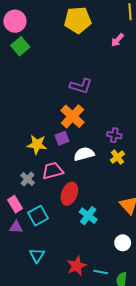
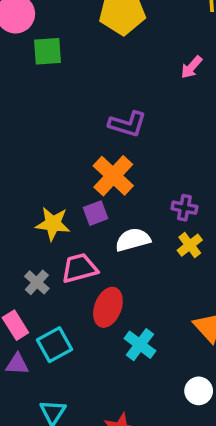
pink arrow: (117, 40) -> (192, 67), moved
green square: (20, 46) -> (47, 51), moved, turned 36

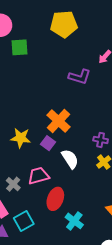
purple L-shape: (128, 124) -> (80, 77), moved
purple square: (95, 213) -> (48, 143), turned -32
yellow star: (53, 224) -> (21, 138), moved
white semicircle: (133, 240) -> (70, 159), turned 72

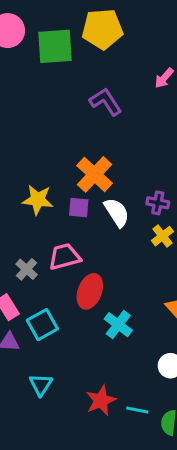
green square: (20, 47) -> (55, 46), moved, size x1.4
purple L-shape: (80, 77) -> (106, 102), moved, turned -140
purple square: (48, 143) -> (79, 208), turned -32
white semicircle: (70, 159) -> (117, 212), moved

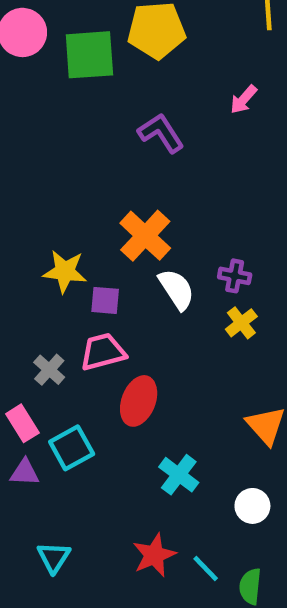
purple square: (79, 208) -> (105, 300), moved
cyan cross: (118, 325) -> (179, 475), moved
cyan triangle: (41, 385) -> (54, 557), moved
cyan line: (137, 410) -> (206, 568), turned 35

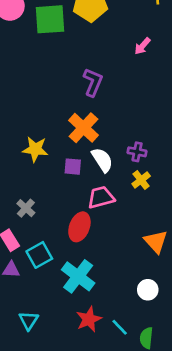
purple L-shape: (161, 133) -> (93, 82), moved, turned 56
purple square: (105, 300) -> (73, 167), moved
pink trapezoid: (103, 352) -> (101, 197), moved
cyan cross: (179, 475) -> (78, 276), moved, size x1.4

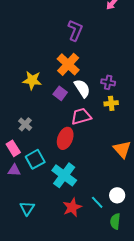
purple square: (73, 167) -> (60, 93), turned 32
yellow cross: (141, 180) -> (111, 103), turned 32
white circle: (148, 290) -> (117, 195), moved
cyan line: (120, 327) -> (97, 202), moved

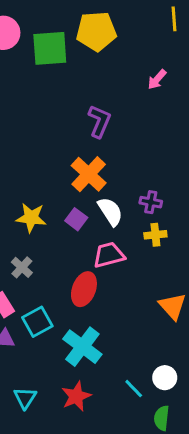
yellow star: (32, 80) -> (31, 218), moved
red star: (72, 207) -> (76, 396), moved

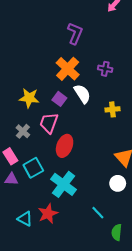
purple cross: (151, 202) -> (105, 69), moved
pink trapezoid: (109, 255) -> (49, 123), moved, turned -55
white circle: (165, 378) -> (118, 183), moved
red star: (76, 396) -> (48, 214), moved
cyan triangle: (25, 398) -> (25, 219), turned -35

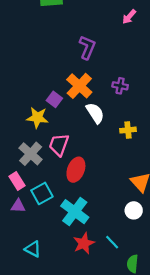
purple square: (59, 99) -> (54, 99), moved
gray cross: (23, 131) -> (31, 154), size x1.5
red star: (48, 214) -> (84, 243), moved

